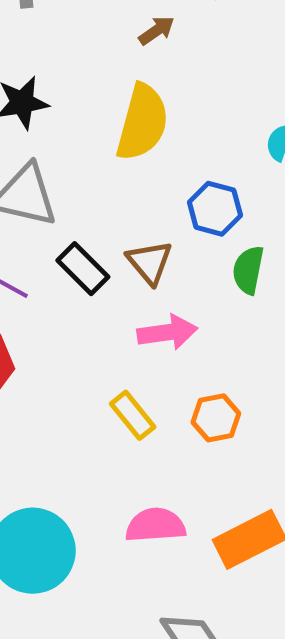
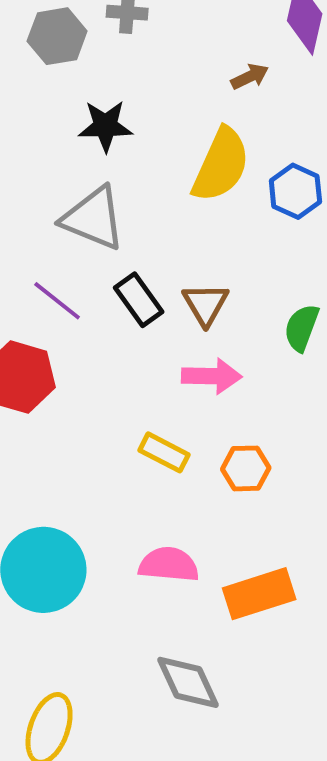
blue hexagon: (215, 209) -> (295, 191), moved
yellow rectangle: (133, 415) -> (164, 452), turned -33

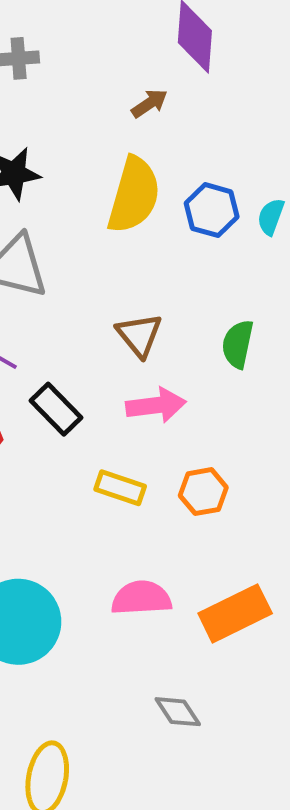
black rectangle: (139, 300) -> (56, 409), moved
gray diamond: (188, 682) -> (178, 712), size x0.7

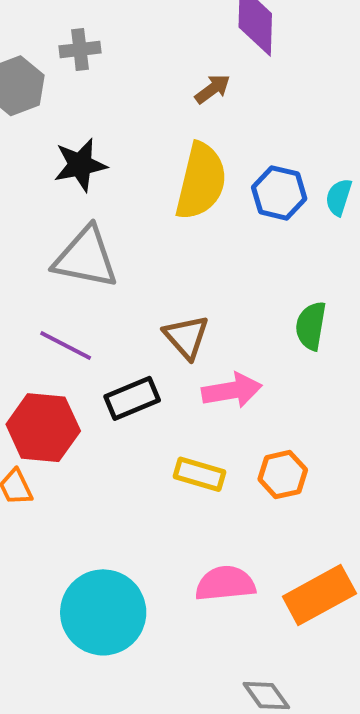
brown triangle: (139, 335) -> (186, 337), moved
black rectangle: (56, 409) -> (132, 398), turned -66

